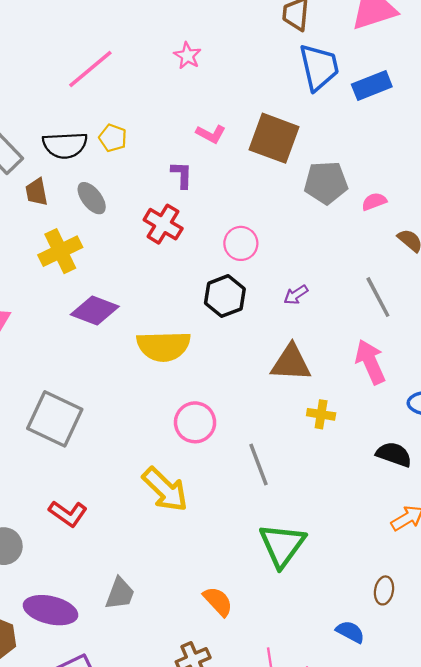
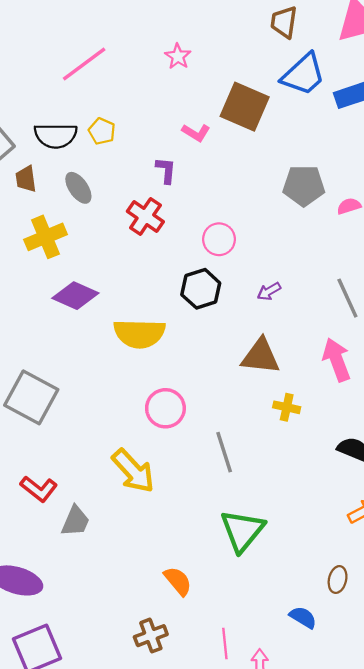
blue trapezoid: (319, 67) -> (303, 74), turned 57
brown square: (274, 138) -> (245, 107), moved
gray trapezoid: (120, 594) -> (75, 521), moved

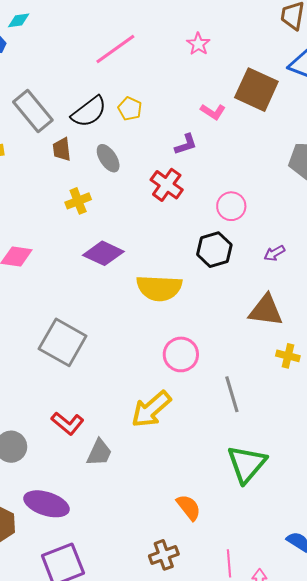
black semicircle: (56, 136) -> (89, 112), turned -39
purple L-shape: (166, 170) -> (186, 144), turned 65
yellow cross: (45, 237) -> (78, 201), size x0.7
yellow arrow: (133, 471) -> (151, 409), turned 90

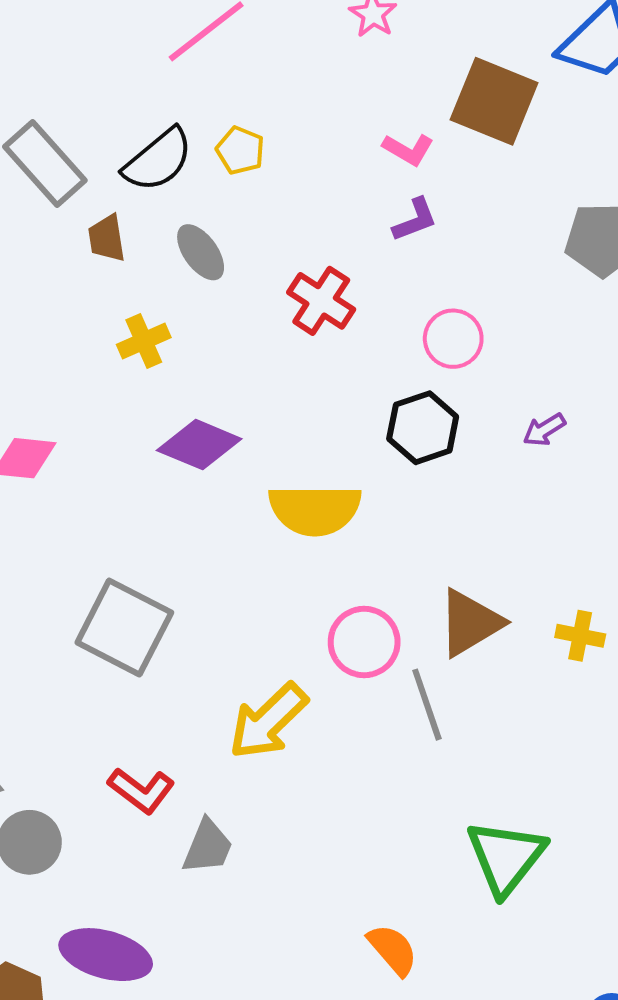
purple L-shape: (186, 144) -> (415, 220), moved
brown triangle: (266, 310) -> (470, 623), moved, turned -36
gray line: (232, 394) -> (427, 705), moved
yellow arrow: (151, 409) -> (268, 721), moved

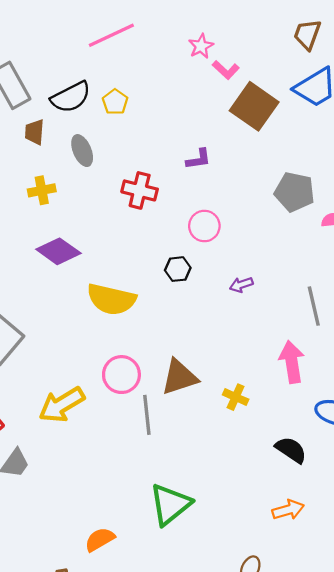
pink L-shape: (408, 149) -> (226, 70), moved
red cross: (321, 301) -> (140, 190), turned -32
black hexagon: (423, 428) -> (178, 269), size x0.7
orange semicircle: (393, 950) -> (100, 539), turned -92

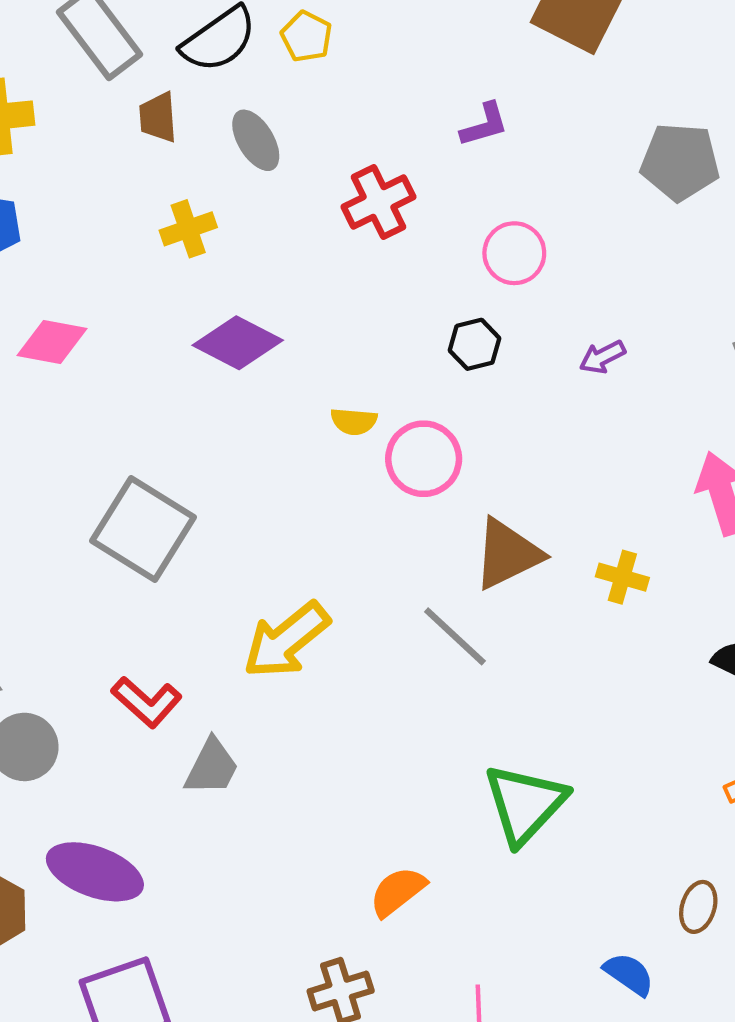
red cross: (140, 190) -> (379, 202), turned -32
yellow semicircle: (111, 299) -> (354, 421), size x0.5
pink circle: (121, 375) -> (424, 459), moved
gray line: (147, 415) -> (455, 636), turned -33

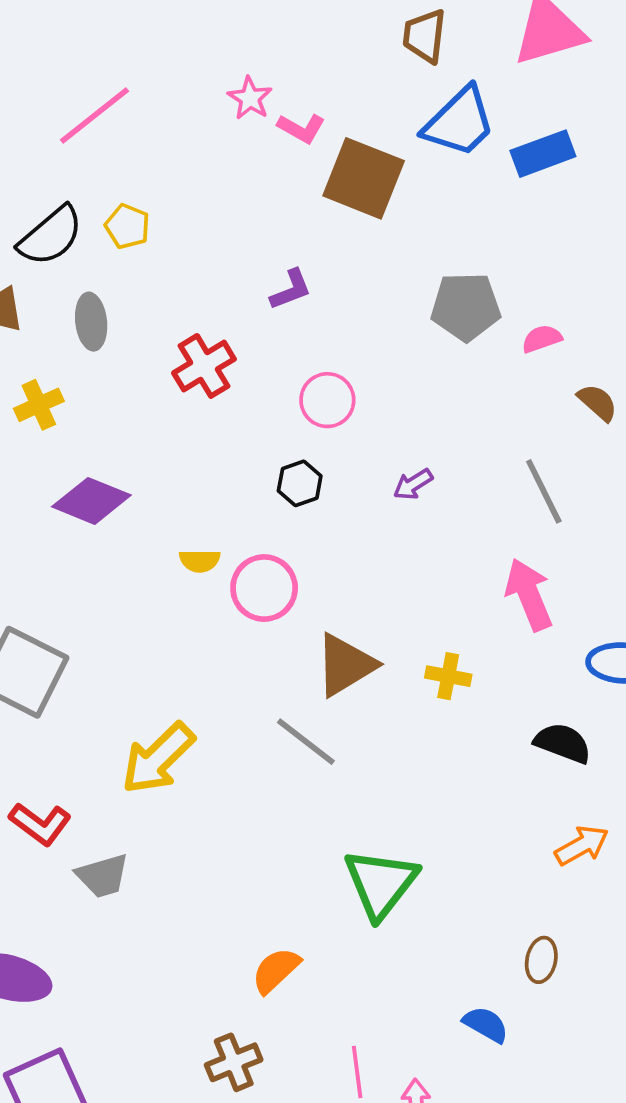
gray ellipse: (256, 140) -> (91, 322), turned 30
gray trapezoid: (212, 767) -> (103, 876), turned 52

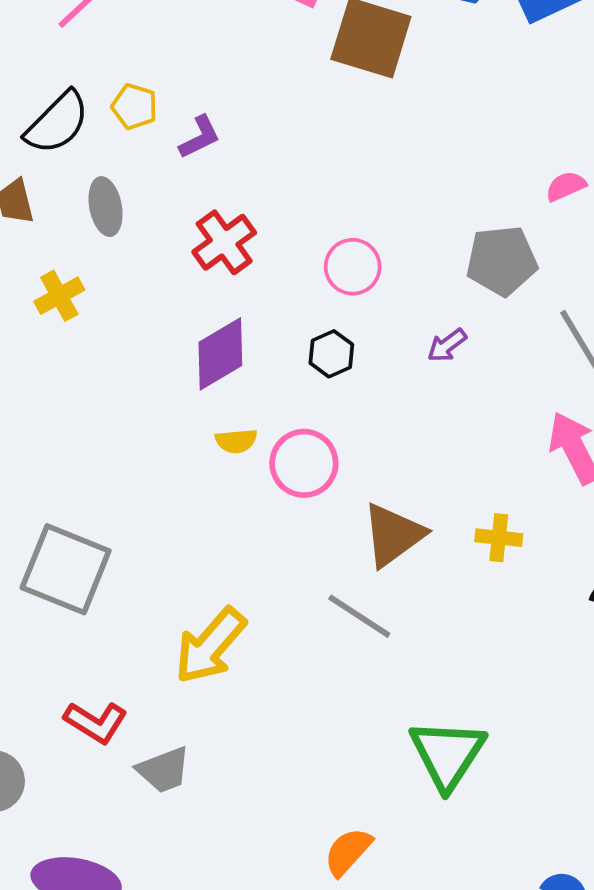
purple L-shape: (291, 290) -> (200, 137), moved
gray pentagon: (466, 307) -> (502, 261), moved
purple diamond: (91, 501) -> (220, 354), moved, turned -48

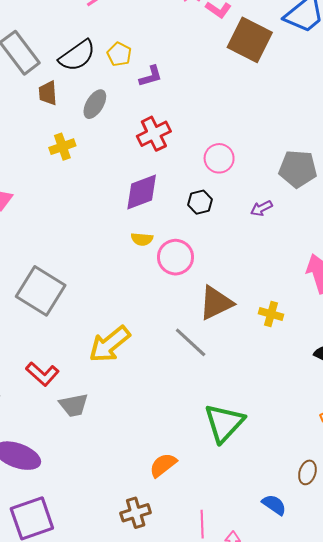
gray ellipse: (106, 207) -> (95, 104), turned 32

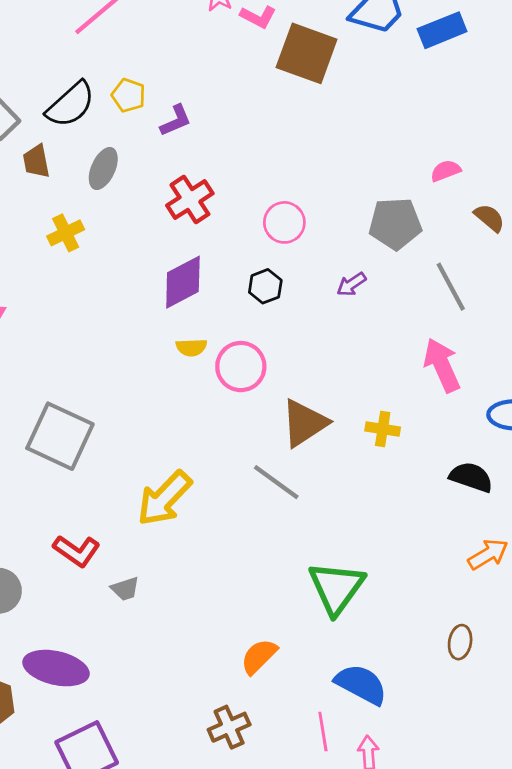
gray trapezoid: (74, 405) -> (125, 589), size x0.7
blue semicircle: (274, 505) -> (361, 684), moved, size x1.5

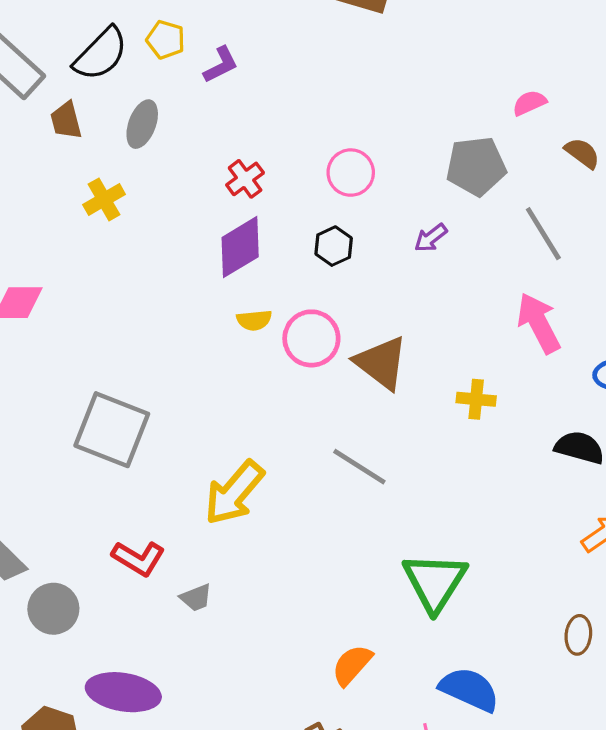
red cross: (190, 199) -> (245, 179), moved, size x0.7
brown triangle: (304, 423) -> (381, 363), moved, turned -46

